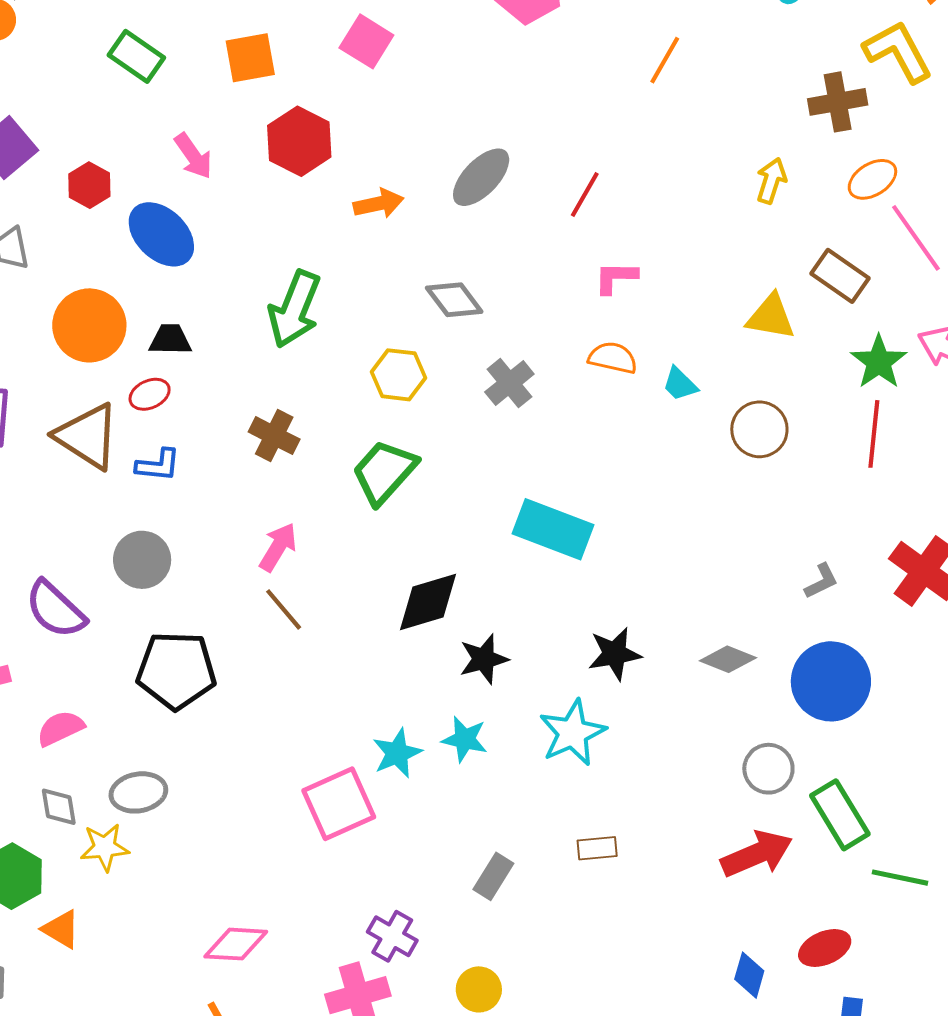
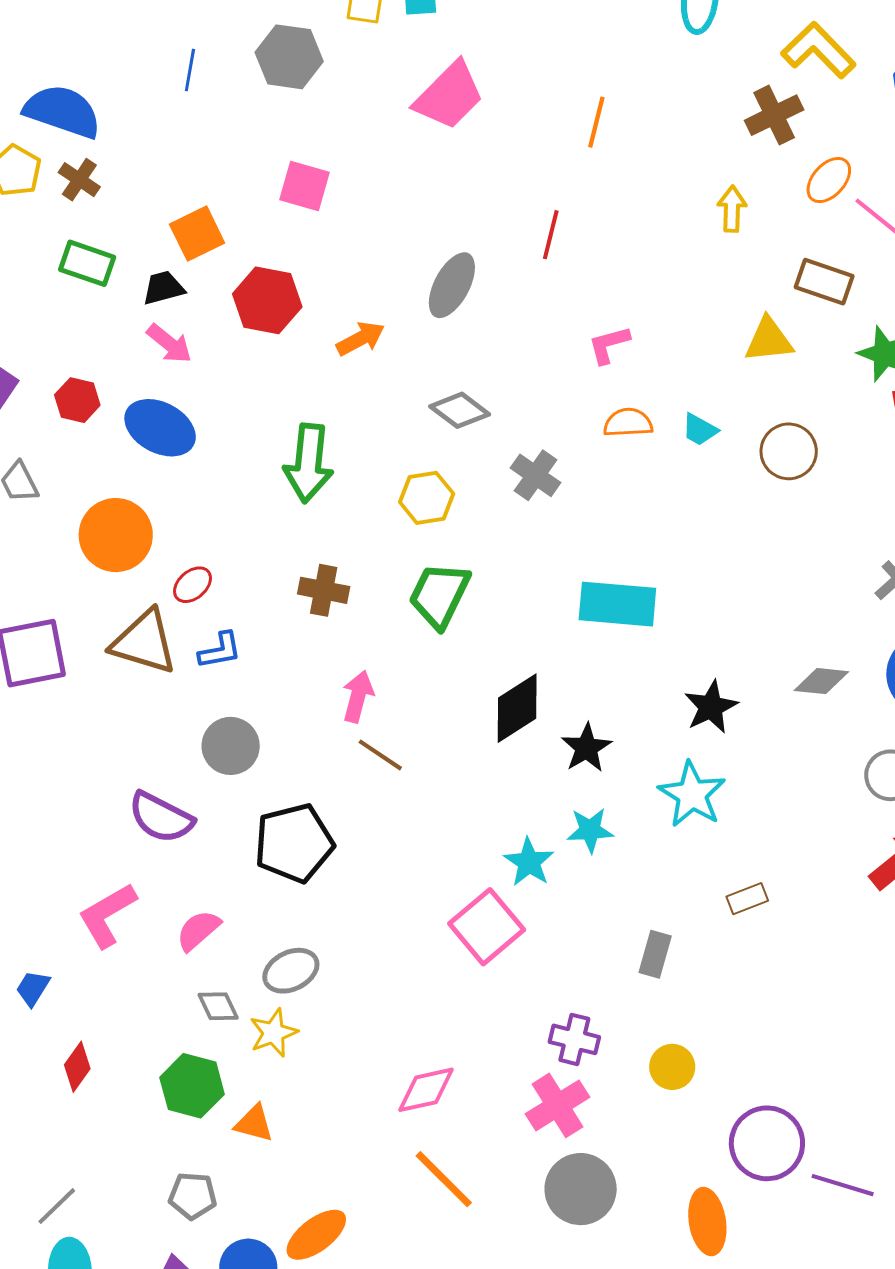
red line: (585, 194) -> (551, 235), moved
black trapezoid: (170, 340) -> (163, 288), moved

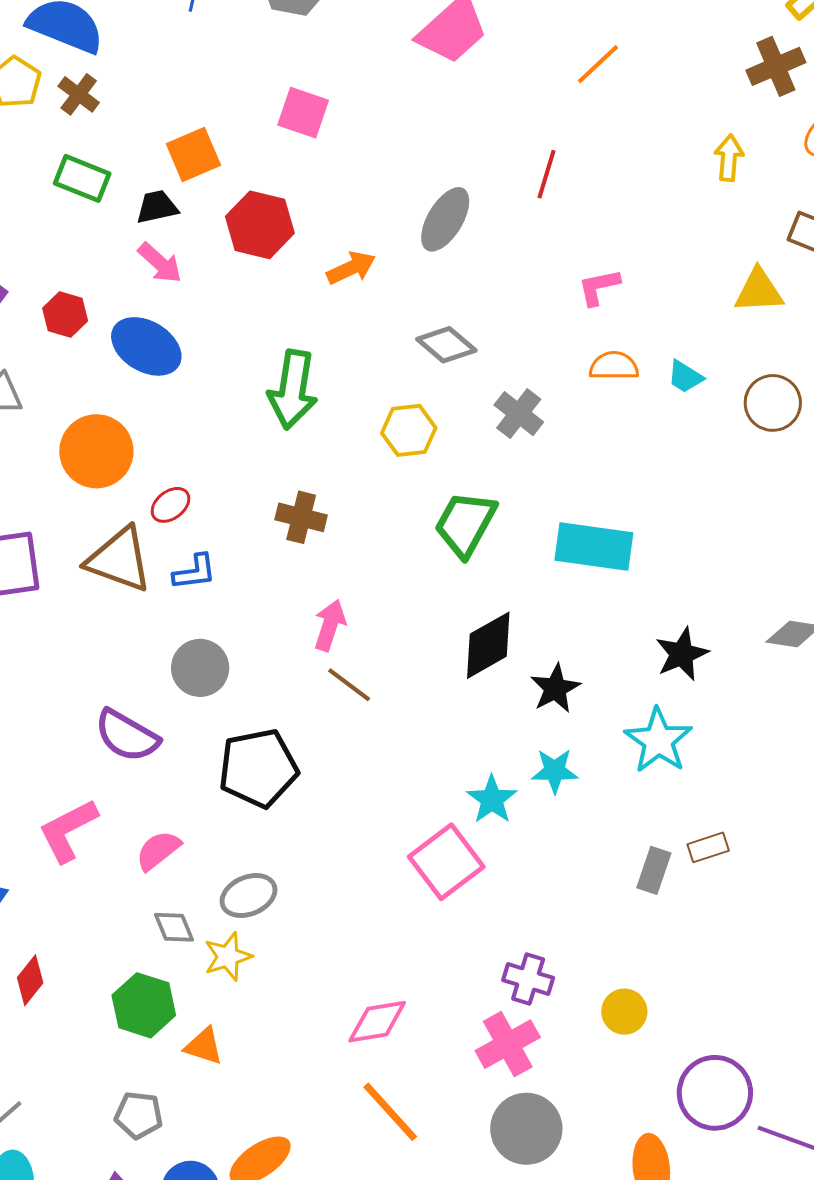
orange line: (596, 122) -> (598, 64), turned 30
green trapezoid: (439, 595) -> (465, 524), moved
gray rectangle: (655, 954) -> (654, 870), moved

